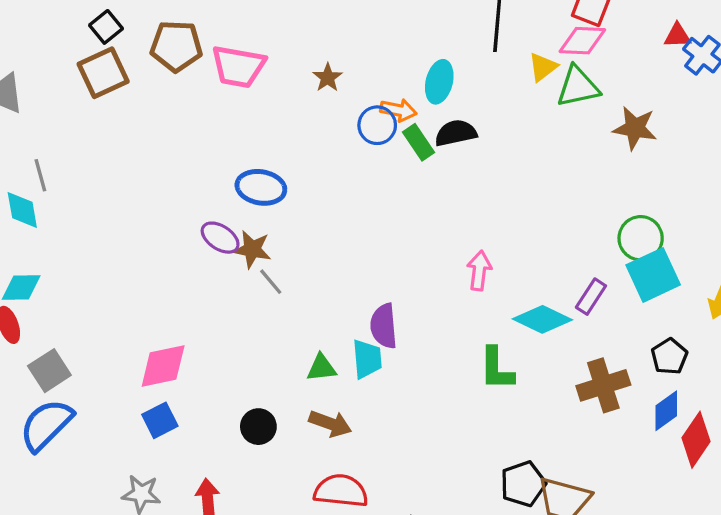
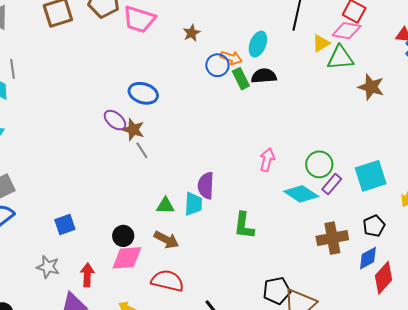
green circle: (641, 238) -> (319, 164), moved
pink diamond: (163, 366) -> (127, 258), moved
green L-shape: (496, 369) -> (244, 226), moved

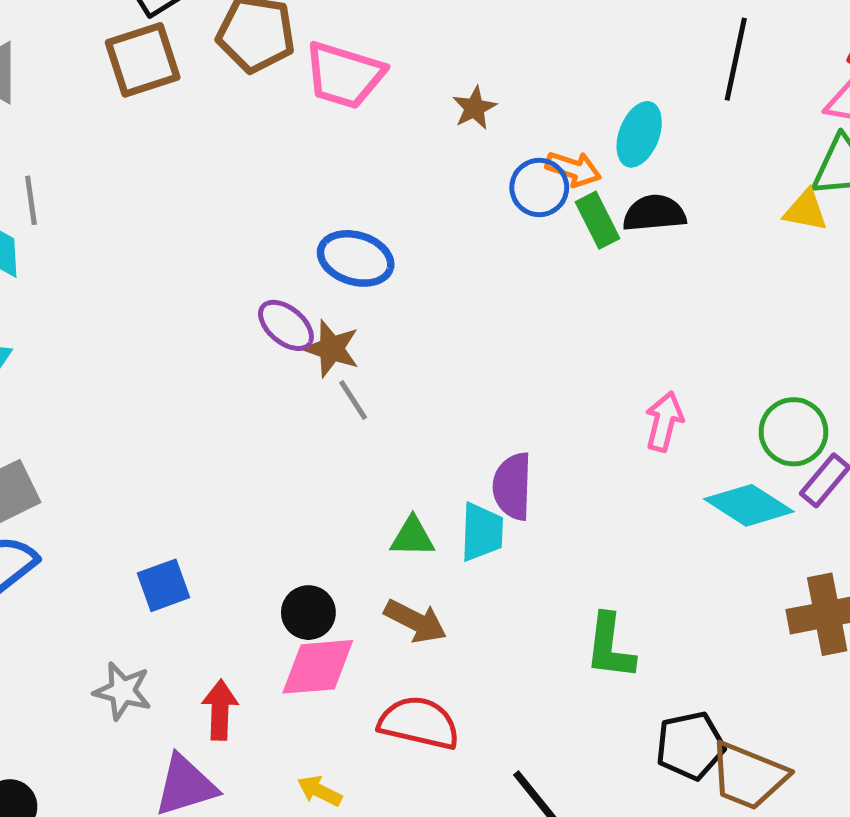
yellow triangle: (321, 43) -> (806, 210), moved, turned 42
green L-shape: (244, 226) -> (610, 647), moved

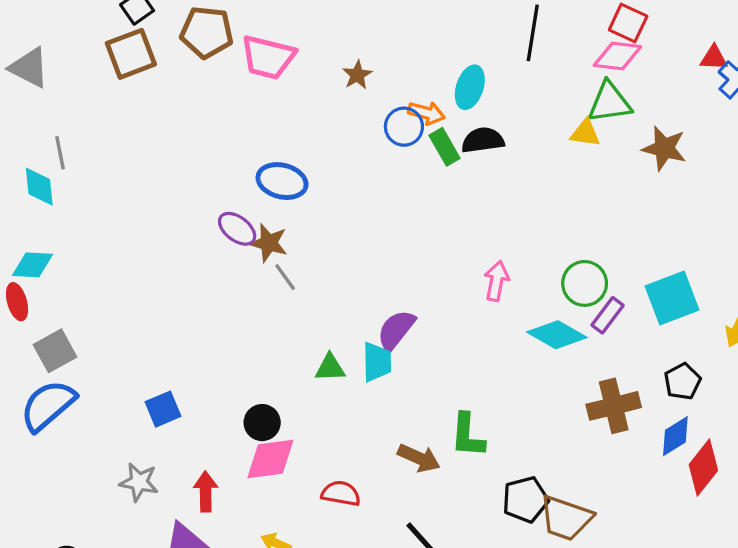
purple semicircle: (512, 486) -> (396, 330), turned 39
brown arrow: (415, 621) -> (419, 458), moved
red semicircle: (419, 723) -> (341, 493), size x0.7

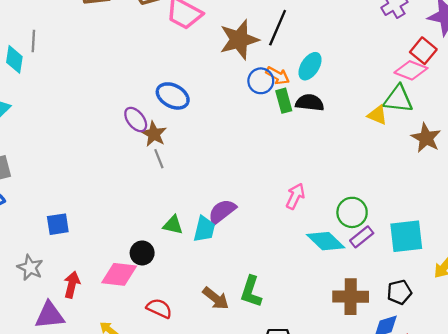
black line: (533, 33) -> (278, 28), moved
brown star: (357, 75) -> (239, 40), size x2.0
black circle: (262, 423) -> (142, 253), moved

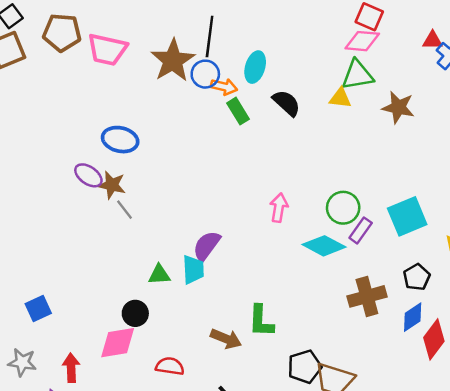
blue circle: (261, 81) -> (205, 74), moved
black semicircle: (310, 103) -> (287, 103), moved, turned 52

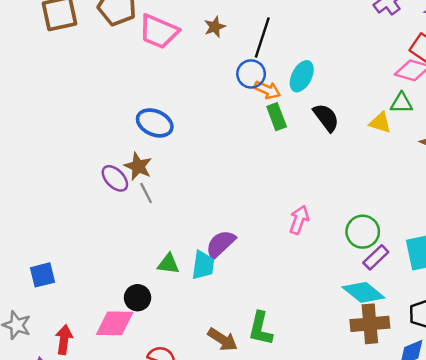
brown star: (173, 61) -> (215, 27), moved, size x0.5
green triangle: (357, 75) -> (401, 103), size x0.7
purple ellipse: (88, 175) -> (115, 178), moved
cyan diamond: (324, 246) -> (363, 292), moved

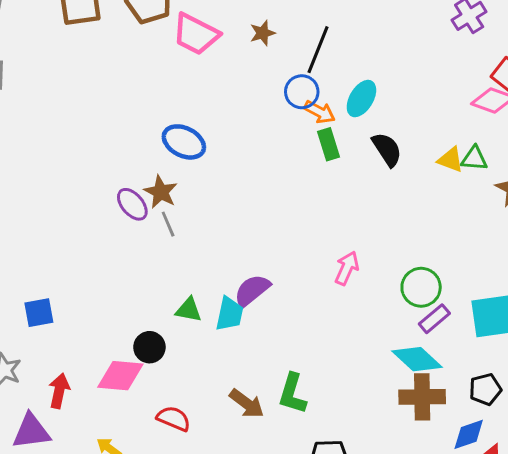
green triangle: (401, 103) -> (474, 159), moved

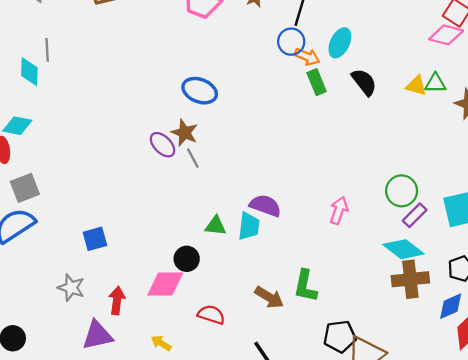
pink arrow: (347, 268) -> (339, 210), moved
purple semicircle: (252, 290) -> (265, 206), turned 64

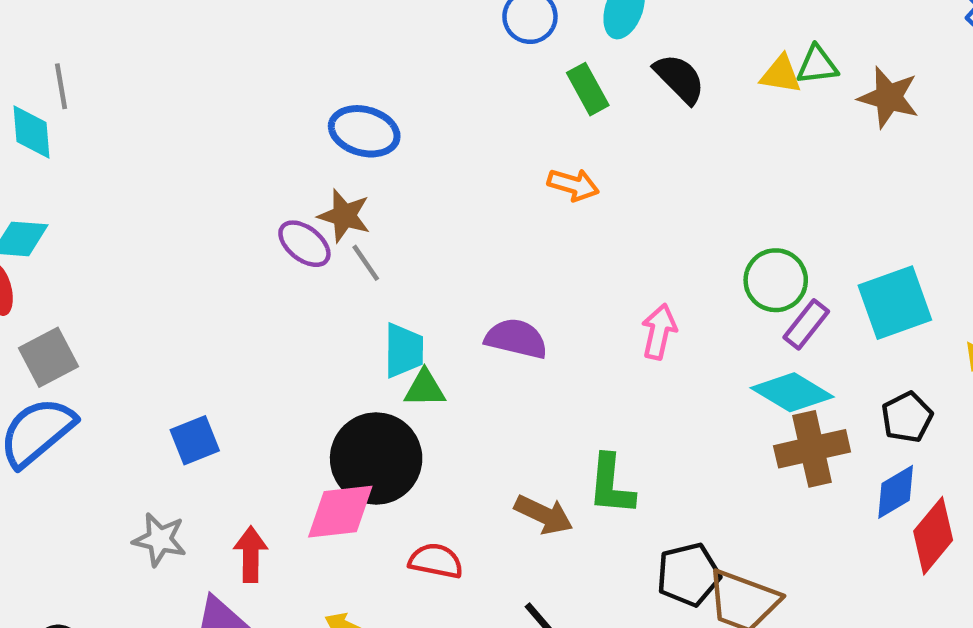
orange arrow: (307, 57) -> (573, 185), moved
cyan trapezoid: (249, 226) -> (404, 350), moved
black circle: (187, 259) -> (376, 459), size x1.8

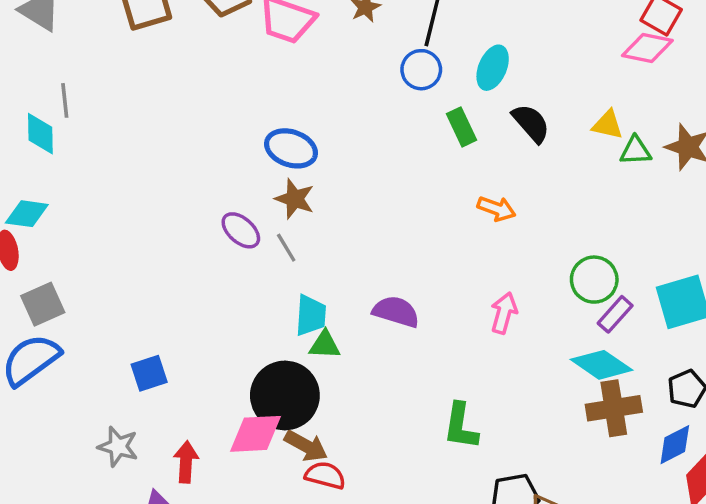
green triangle: (817, 65) -> (636, 151), moved
orange arrow: (573, 185) -> (497, 209), moved
brown star: (344, 216) -> (295, 199), moved
brown arrow: (544, 515) -> (306, 446), moved

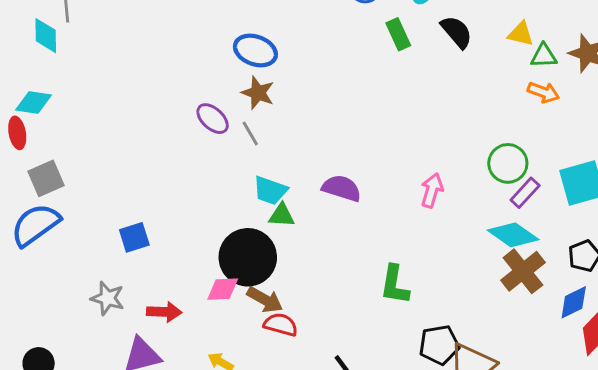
orange arrow: (497, 209) -> (543, 92), moved
cyan trapezoid: (311, 315) -> (270, 190), turned 105
brown cross: (614, 408) -> (523, 271), turned -30
pink diamond: (255, 434) -> (223, 289), size x0.7
red arrow: (186, 462) -> (164, 312), turned 88

